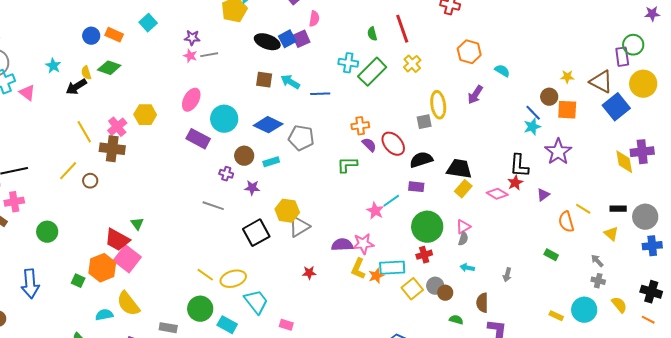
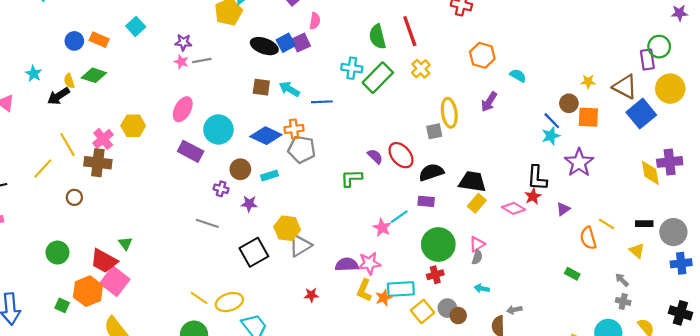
green semicircle: (372, 34) -> (377, 37), size x1.6
orange cross: (360, 126) -> (294, 129), moved
yellow line: (68, 171) -> (43, 168), moved
green circle: (47, 232) -> (57, 253), moved
gray arrow: (507, 275) -> (514, 310), moved, turned 64

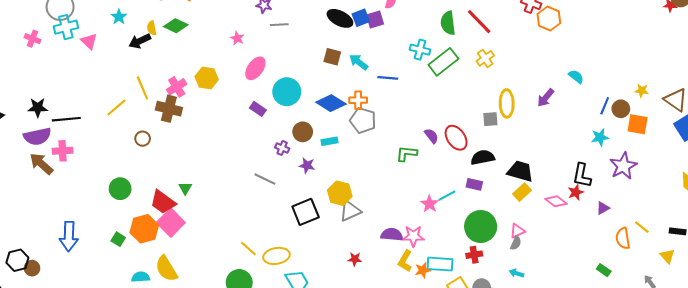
red line: (410, 31) -> (479, 22), turned -32
orange hexagon: (482, 55) -> (549, 18), moved
pink star: (181, 62) -> (237, 38), moved
blue line: (552, 121) -> (605, 106), moved, turned 60
purple rectangle: (191, 151) -> (258, 109), size x0.7

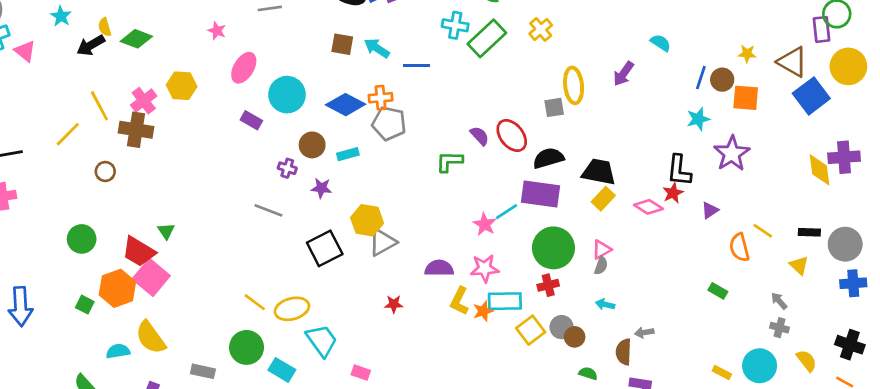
green diamond: (176, 26) -> (136, 39), moved
purple rectangle: (474, 184) -> (541, 194), size x1.8
pink star: (413, 236) -> (485, 268), moved

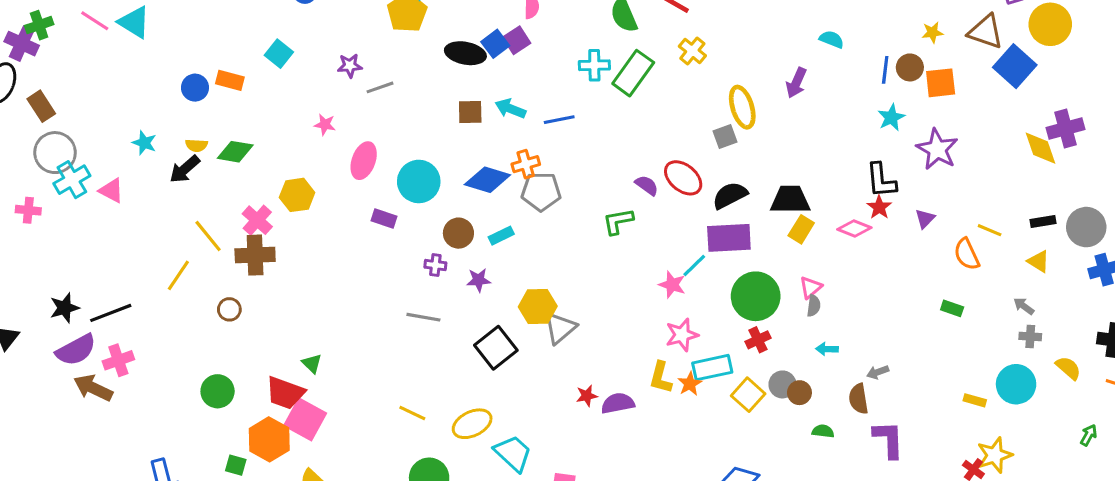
yellow semicircle: (105, 27) -> (197, 145), turned -60
purple semicircle: (439, 268) -> (618, 403), moved
yellow line: (255, 302) -> (412, 413), moved

